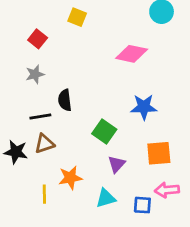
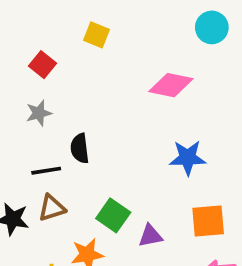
green square: (104, 131) -> (113, 215), moved
purple triangle: (117, 164) -> (150, 236), turned 36

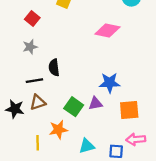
blue star: (188, 158) -> (110, 83), moved
purple triangle: (150, 236) -> (95, 103), moved

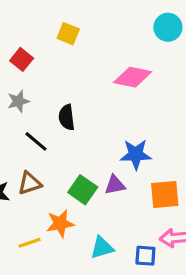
black semicircle: (54, 68) -> (67, 117), moved
black line: (34, 81) -> (36, 141), moved, turned 49
yellow line: (38, 143) -> (30, 243), turned 72

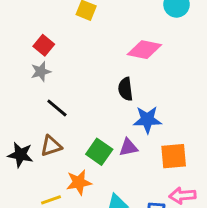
red square: (22, 59) -> (44, 45), moved
black semicircle: (67, 117) -> (125, 89), moved

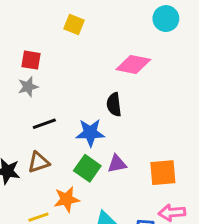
red square: (44, 45) -> (31, 60), turned -30
black line: (57, 108) -> (44, 124), turned -60
blue star: (147, 120) -> (90, 133), moved

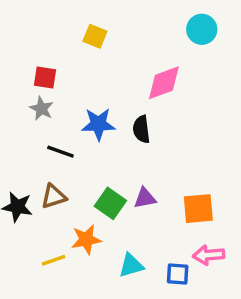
pink diamond: (133, 64) -> (164, 83), turned -32
gray star: (28, 87) -> (41, 109), turned -30
black line: (44, 124) -> (60, 152), turned 40
blue star: (90, 133) -> (98, 124), moved

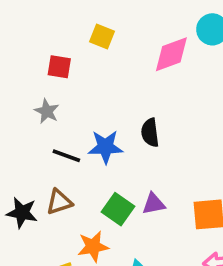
red square: (45, 78) -> (59, 67), moved
pink diamond: (164, 83) -> (171, 54), moved
blue star: (98, 124) -> (106, 147), moved

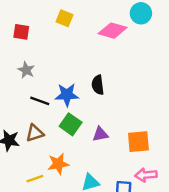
pink diamond: (171, 54) -> (113, 31), turned 36
red square: (59, 67) -> (21, 32), moved
green square: (118, 209) -> (71, 124), moved

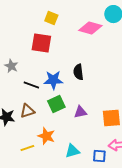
red square: (21, 32) -> (41, 43), moved, size x1.5
gray star: (26, 70) -> (11, 66), moved
green square: (71, 124) -> (56, 104), turned 30
orange star: (58, 164) -> (46, 136), turned 30

